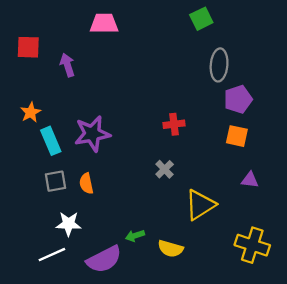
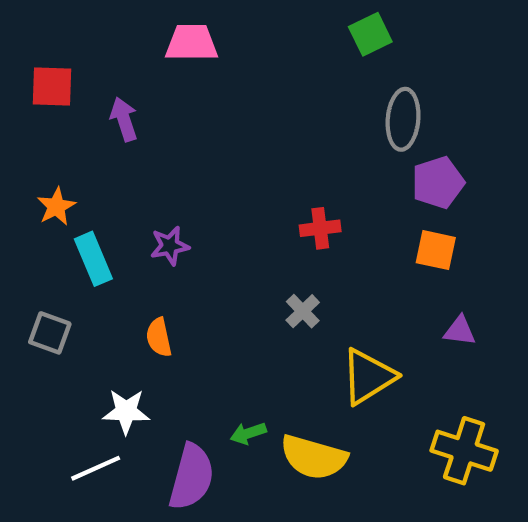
purple star: (92, 134) -> (170, 246), size x0.6
gray square: (56, 181) -> (50, 333), moved, turned 30
yellow semicircle: (170, 249) -> (314, 457), size x1.4
purple semicircle: (104, 259) -> (192, 477), turned -48

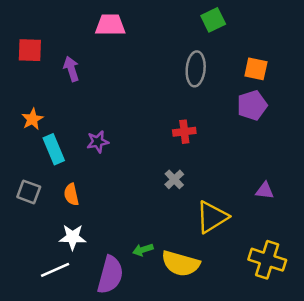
gray ellipse: (403, 119) -> (196, 69), moved
orange square: (436, 250) -> (256, 69), moved
orange semicircle: (159, 337) -> (71, 194), moved

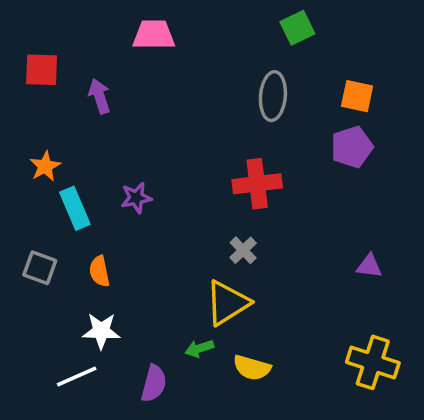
red cross: (184, 132) -> (257, 184), size x1.5
yellow triangle: (212, 217) -> (227, 303), moved
yellow semicircle: (181, 264) -> (252, 368), size x0.7
purple semicircle: (110, 275) -> (154, 383), size x0.7

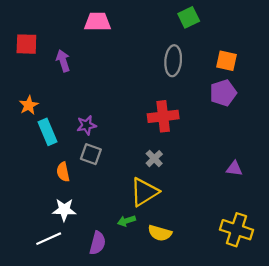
gray square: (40, 268) -> (91, 154), moved

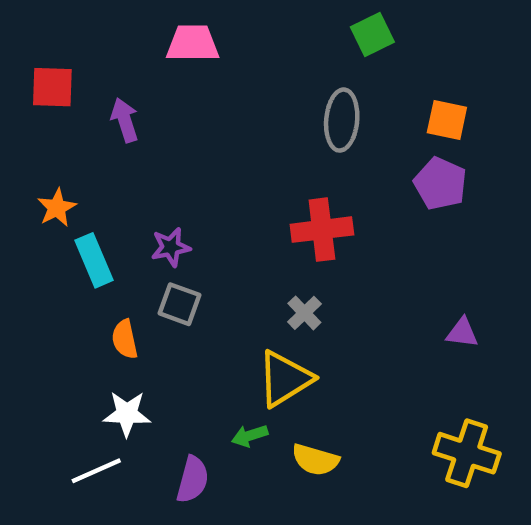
purple pentagon: (223, 93) -> (440, 184), turned -30

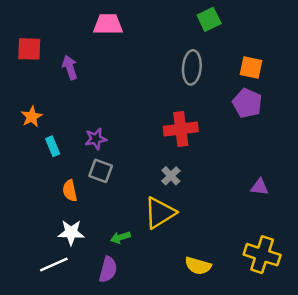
cyan rectangle: (94, 260) -> (53, 146), size x0.7
green arrow: (250, 436) -> (120, 237), moved
yellow semicircle: (315, 460) -> (198, 266), moved

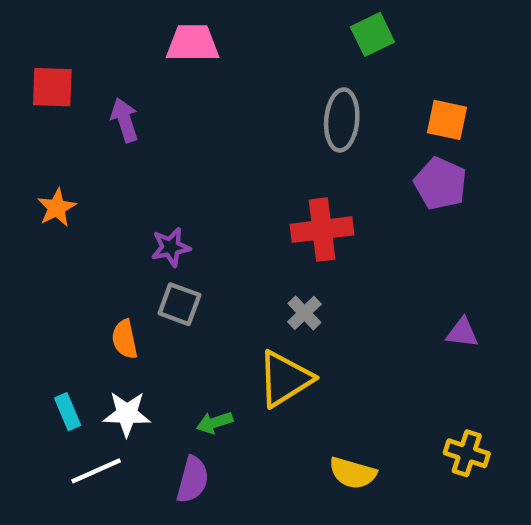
cyan rectangle: (53, 146) -> (68, 412), moved
yellow cross: (262, 255) -> (467, 453), size x0.7

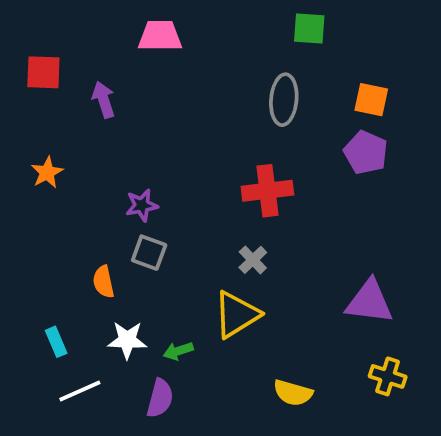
green square: (372, 34) -> (309, 29), turned 30
purple triangle: (462, 333) -> (369, 302), moved, size x1.8
white star: (127, 414) -> (127, 340), moved

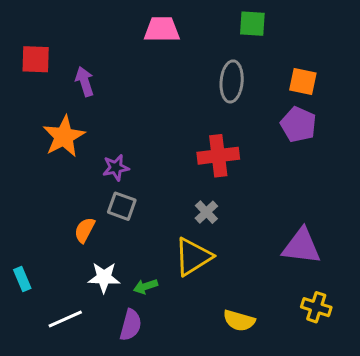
pink trapezoid: (160, 36) -> (162, 30), moved
orange star: (47, 172) -> (64, 136), moved, size x1.6
orange semicircle: (104, 282) -> (85, 230), turned 40
cyan rectangle: (56, 342) -> (22, 279), moved

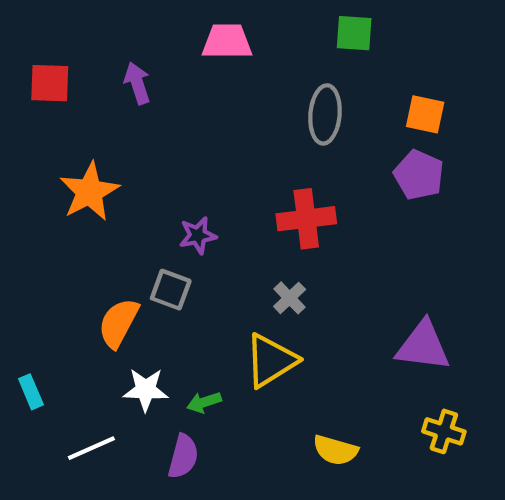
purple arrow: (85, 81) -> (137, 83), moved
purple star: (116, 168) -> (198, 235), moved
orange semicircle: (85, 230) -> (119, 323), size x1.4

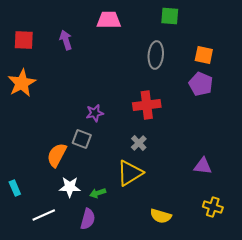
orange star: (89, 192) -> (22, 83), moved
purple triangle: (423, 346) -> (203, 166), size x0.7

